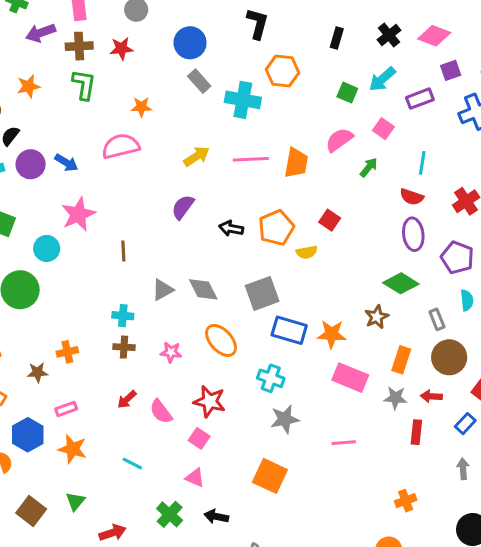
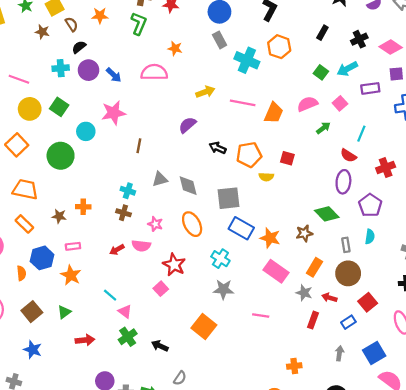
red square: (330, 220) -> (287, 158), turned -32
pink semicircle: (161, 412) -> (141, 246), moved, turned -60
pink triangle: (195, 478) -> (125, 311), moved

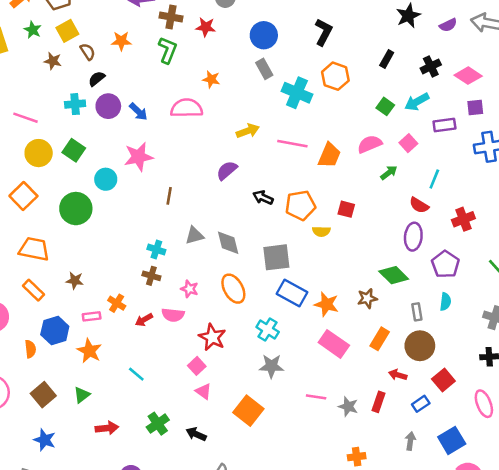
orange cross: (83, 207) -> (117, 303), moved, turned 32
gray star: (304, 293) -> (348, 407), moved
pink triangle: (125, 311) -> (203, 391), moved

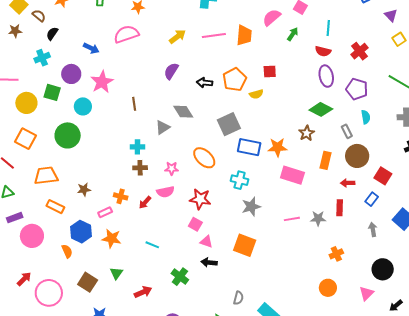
purple circle: (108, 106) -> (71, 74), moved
gray diamond: (228, 243) -> (183, 112), moved
black arrow: (196, 434) -> (209, 262), moved

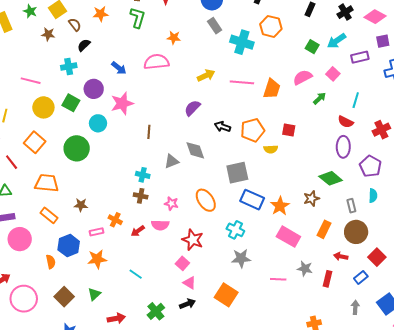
orange star: (278, 147) -> (280, 206), turned 30
gray star: (318, 218) -> (305, 269), moved
orange star: (112, 239) -> (97, 259), turned -30
black arrow: (209, 262) -> (187, 304), turned 140

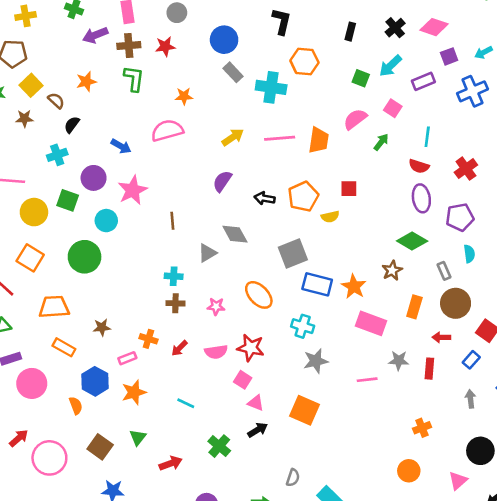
purple pentagon: (370, 166) -> (460, 217), turned -30
pink semicircle: (160, 225) -> (216, 352), moved

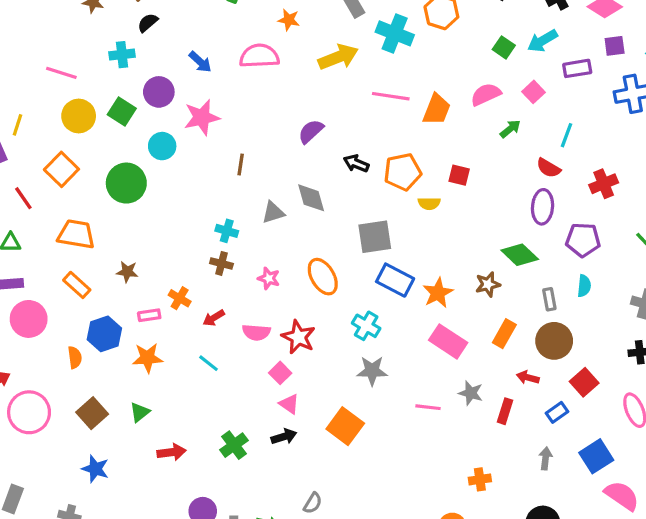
yellow arrow: (233, 137) -> (338, 57), moved, size x1.4
cyan line: (186, 403) -> (209, 363), moved

